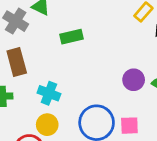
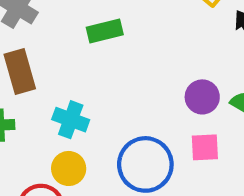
pink square: (129, 126) -> (205, 147), moved

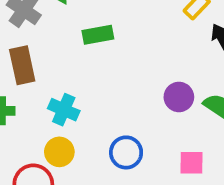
pink square: (205, 147) -> (192, 163), moved
blue circle: (145, 164) -> (126, 152), size x0.7

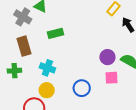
green rectangle: (98, 35) -> (56, 33), moved
pink square: (192, 163) -> (112, 78), moved

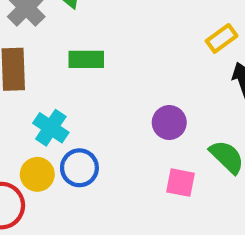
purple circle: (107, 57) -> (169, 123), moved
blue circle: (82, 88) -> (79, 168), moved

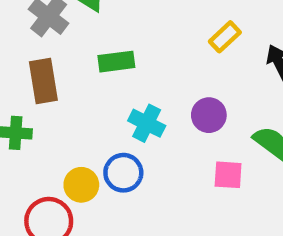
yellow rectangle: (222, 38) -> (225, 37), moved
cyan cross: (51, 128) -> (147, 123), moved

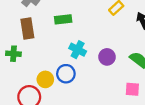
purple circle: (209, 115) -> (107, 57), moved
pink square: (228, 175) -> (132, 89), moved

